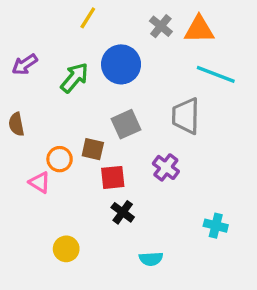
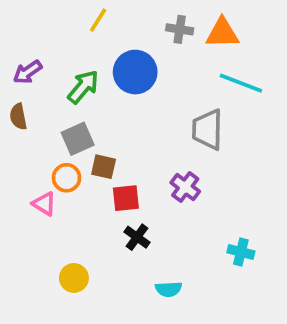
gray cross: (161, 26) -> (180, 29), turned -30
brown semicircle: (16, 124) -> (18, 117), moved
gray square: (126, 124) -> (78, 139), moved

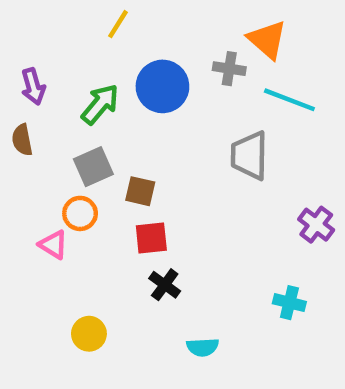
gray cross: (180, 29) -> (229, 69), moved
orange triangle: (222, 33) -> (267, 40), turned 42
purple arrow: (28, 72) -> (33, 86), turned -72
brown square: (104, 167) -> (140, 191), moved
purple cross: (185, 187) -> (316, 225), moved

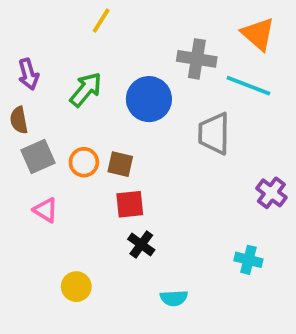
orange triangle: (267, 40) -> (258, 34), moved
gray cross: (229, 69) -> (197, 59), size x1.4
blue circle: (162, 86) -> (149, 99), moved
gray square: (93, 167) -> (38, 156), moved
orange circle: (80, 213) -> (84, 162), moved

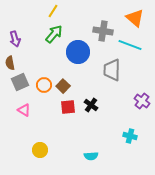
green arrow: (86, 90) -> (54, 34), moved
brown square: (120, 164) -> (63, 86), turned 32
black cross: (141, 244) -> (91, 105), moved

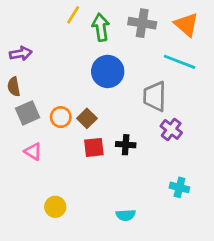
gray cross: (103, 31) -> (142, 23), moved
green arrow: (54, 34) -> (101, 27), moved, turned -48
purple arrow: (15, 39) -> (21, 54), turned -84
purple cross: (142, 101) -> (171, 129), moved
black cross: (91, 105) -> (126, 145), turned -32

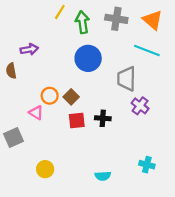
purple arrow: (21, 54) -> (29, 49), moved
gray square: (28, 113) -> (13, 138), moved
pink triangle: (33, 152) -> (36, 113), moved
cyan cross: (179, 187) -> (147, 165), moved

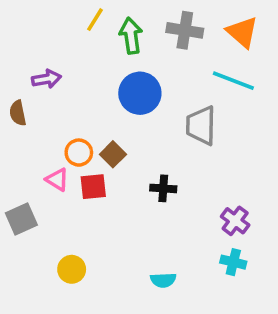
purple cross: (140, 106) -> (235, 221), moved
red square: (77, 121) -> (93, 187), moved

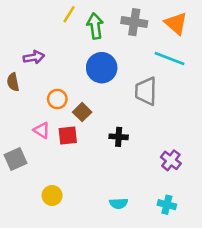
orange circle: (79, 153) -> (57, 99), moved
cyan cross: (233, 262) -> (167, 205), moved

